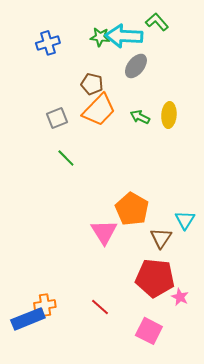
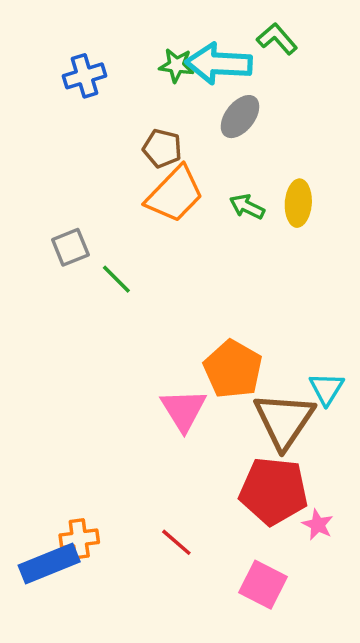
gray square: (57, 118) -> (70, 247), moved
brown triangle: (161, 238) -> (284, 420), size x1.6

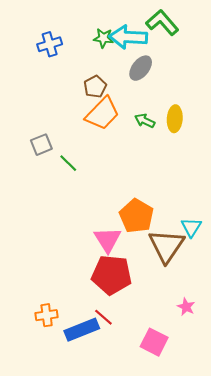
green L-shape: (277, 39) -> (162, 23), size x1.4
brown pentagon: (162, 148) -> (95, 87), turned 30
red pentagon: (274, 491) -> (112, 275), moved
blue rectangle: (49, 563) -> (82, 330), moved

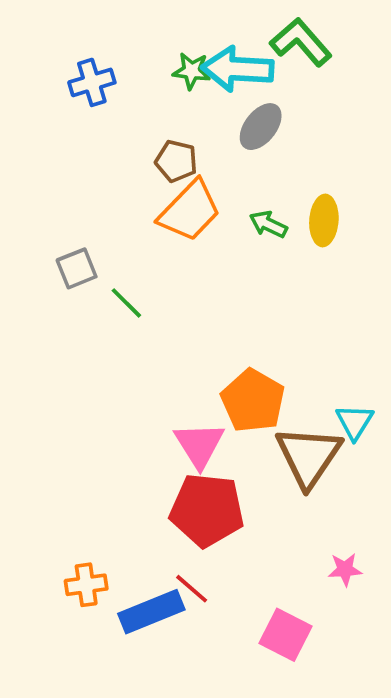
brown pentagon: (95, 87) -> (176, 161), turned -30
pink star: (186, 307) -> (345, 569), turned -30

